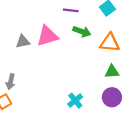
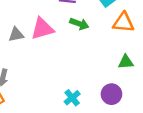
orange triangle: (110, 43) -> (123, 23), moved
green triangle: (112, 72) -> (126, 62), moved

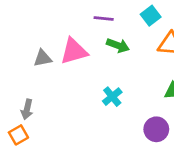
cyan cross: (72, 98) -> (112, 97), moved

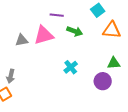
purple line: (104, 18) -> (57, 15), moved
purple circle: (156, 129) -> (103, 81), moved

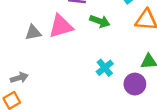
cyan cross: (71, 67) -> (105, 68), moved
gray arrow: (11, 76) -> (19, 78), turned -120

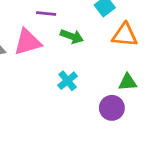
cyan cross: (105, 68) -> (68, 81), moved

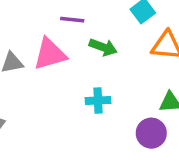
cyan cross: (68, 81) -> (98, 100), turned 36

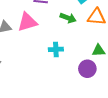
green arrow: (103, 47) -> (68, 18), moved

